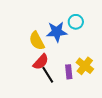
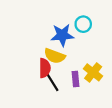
yellow semicircle: (37, 41) -> (55, 56), moved, turned -42
red semicircle: (41, 62) -> (45, 68), turned -42

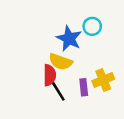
blue star: (62, 35) -> (69, 39), turned 30
yellow cross: (93, 72) -> (103, 80), turned 30

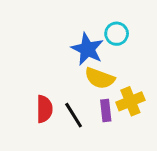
yellow semicircle: (61, 62) -> (100, 78), moved
red semicircle: (50, 75) -> (44, 109), moved

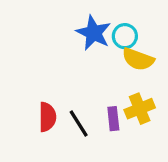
blue star: (87, 49) -> (94, 33), moved
yellow semicircle: (100, 78) -> (138, 59), moved

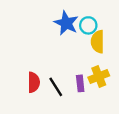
yellow semicircle: (138, 59) -> (98, 42), turned 70

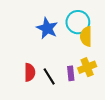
blue star: (66, 23) -> (47, 28), moved
cyan circle: (88, 25) -> (78, 22), size x1.5

